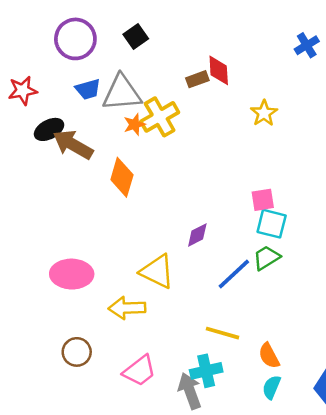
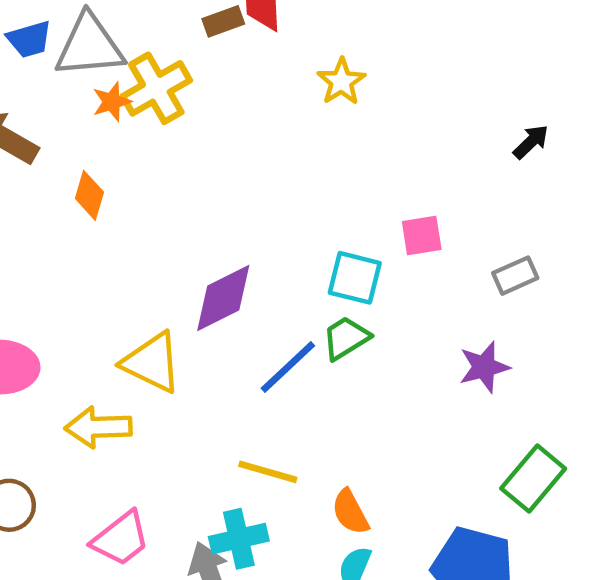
orange diamond: (122, 177) -> (89, 195), size x0.7
pink square: (263, 200) -> (422, 235), moved
purple diamond: (197, 235) -> (223, 298), size x1.6

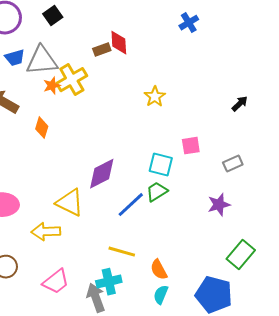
yellow star: (341, 82) -> (155, 97), moved

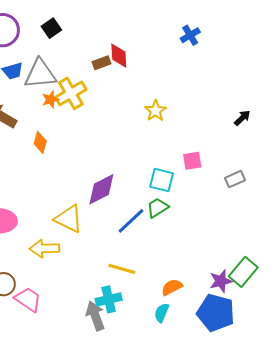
purple star: (219, 205) -> (221, 281), moved
orange semicircle: (159, 270) -> (172, 287), moved, turned 90
pink trapezoid: (56, 282) -> (28, 299), moved, turned -108

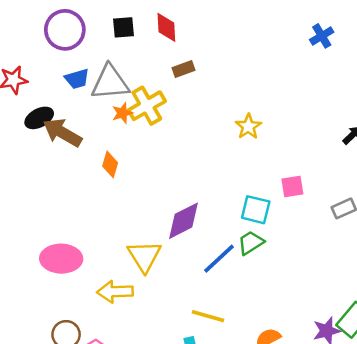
black square: (51, 28) -> (124, 27), turned 30
blue cross: (190, 35) -> (322, 36), moved
red diamond: (119, 56) -> (166, 27), moved
yellow triangle: (69, 219) -> (144, 256), turned 32

